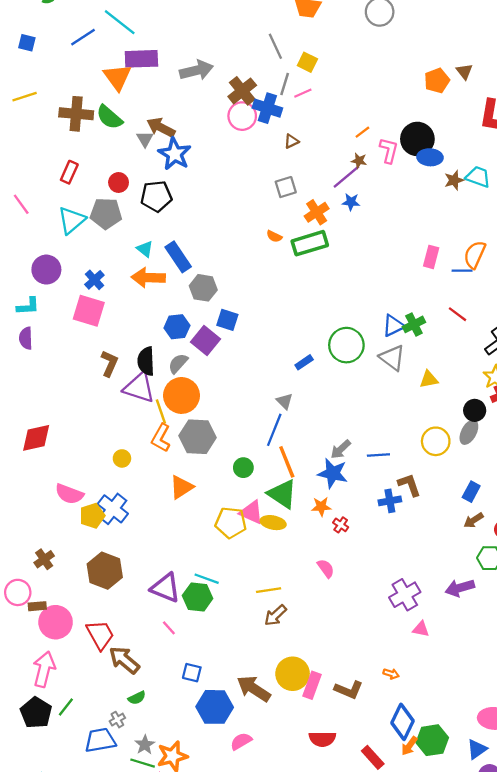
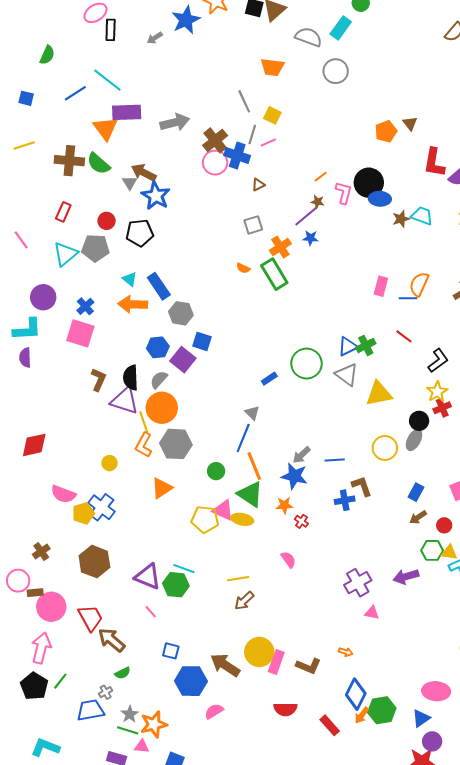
green rectangle: (310, 243) -> (274, 274), turned 76
cyan L-shape: (28, 306) -> (27, 329), size x1.4
yellow triangle: (429, 379) -> (379, 394), size x1.6

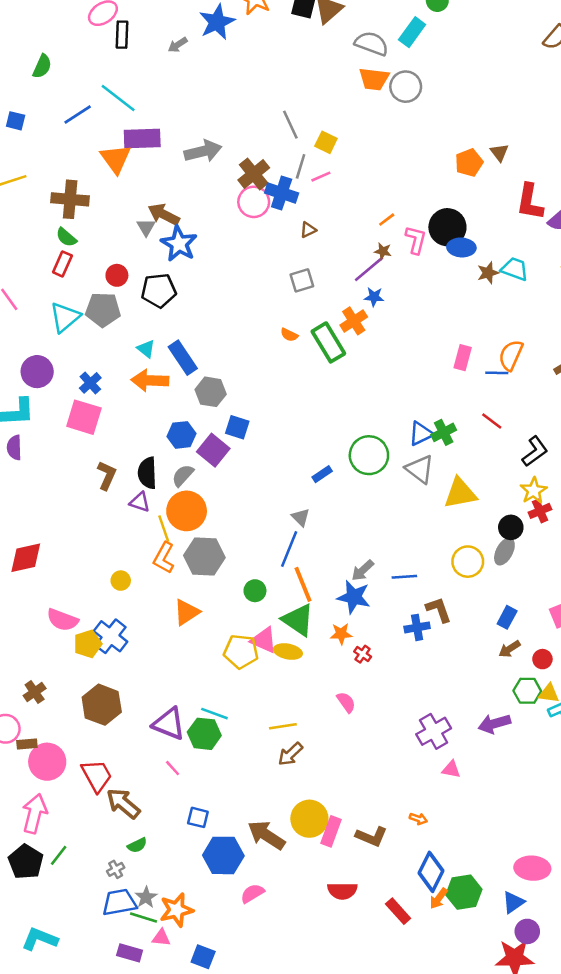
orange trapezoid: (272, 67) -> (374, 79), moved
green semicircle: (98, 164) -> (66, 237), moved, size x0.7
orange cross: (280, 247) -> (354, 321), moved
purple triangle: (125, 401) -> (140, 502), size x0.6
blue trapezoid: (90, 710) -> (119, 902), moved

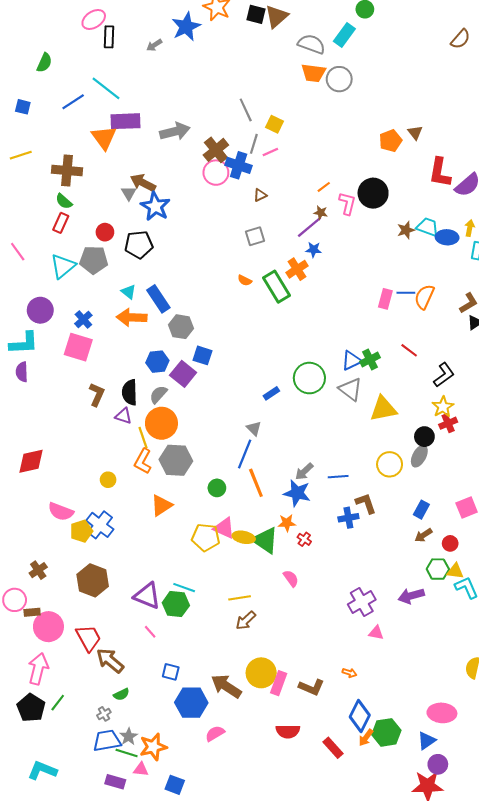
blue ellipse: (461, 247) -> (447, 237), moved
blue line: (497, 373) -> (406, 293), moved
green triangle: (298, 620) -> (265, 540), moved

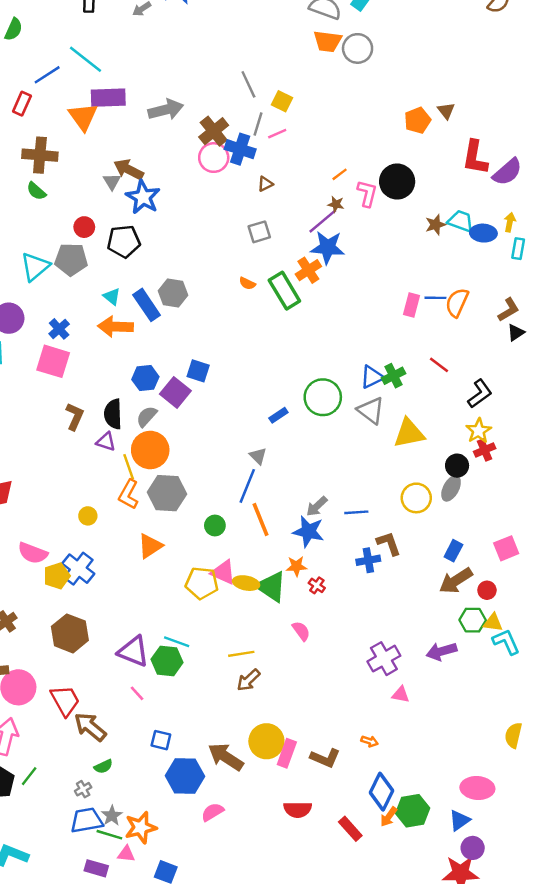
red rectangle: (61, 223) -> (22, 104), moved
blue star: (314, 250) -> (328, 247), size x1.8
gray hexagon: (181, 327) -> (173, 293), moved
brown arrow: (423, 535) -> (456, 581), size x1.6

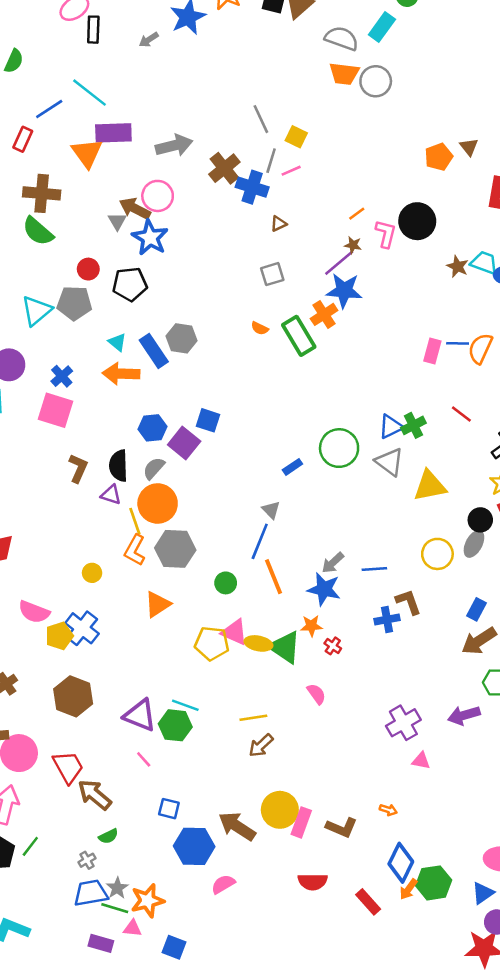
pink circle: (214, 158) -> (158, 196), moved
green semicircle: (36, 191) -> (38, 231), size x1.5
brown star: (435, 225) -> (458, 267), turned -30

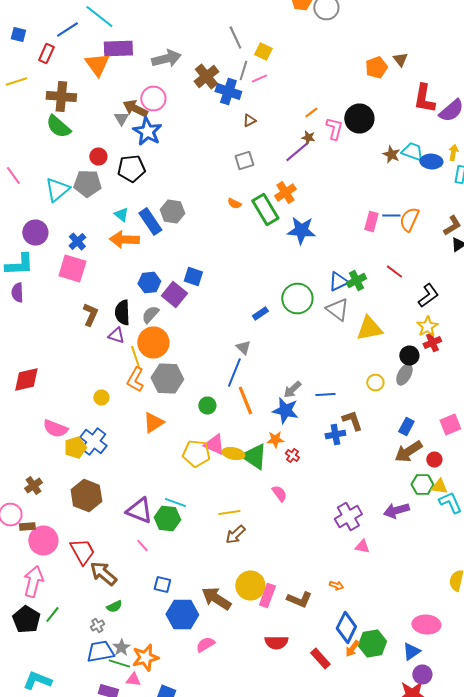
blue star: (344, 290) -> (301, 230), moved
yellow circle: (437, 554) -> (375, 382), size x0.7

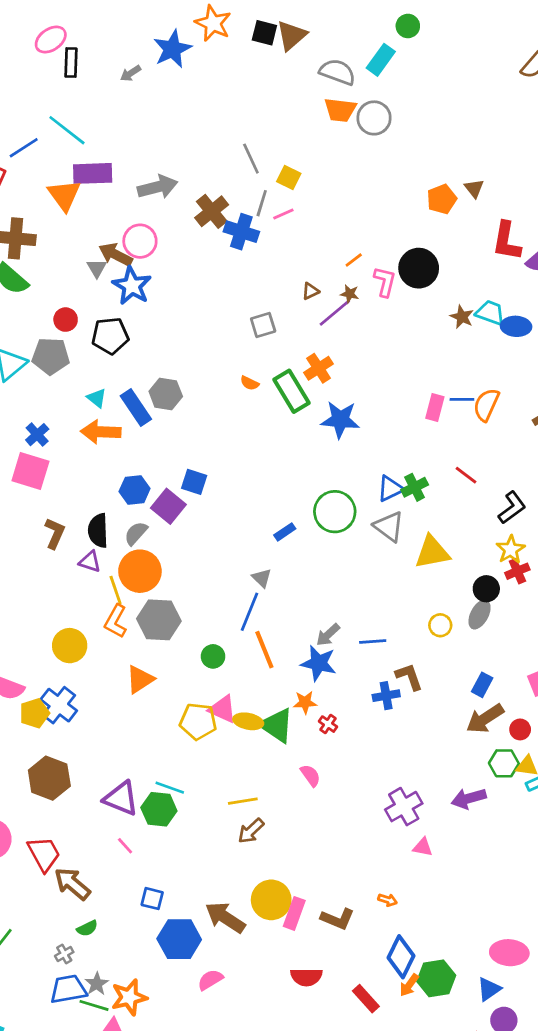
brown triangle: (249, 120) -> (310, 291), moved
yellow circle: (101, 398) -> (70, 646), size x1.6

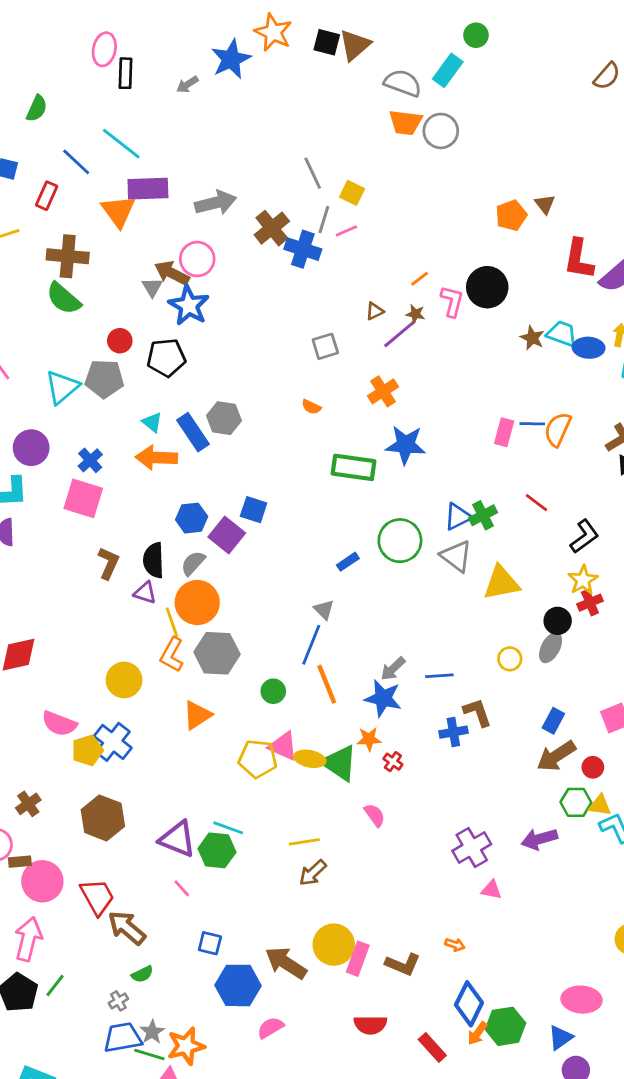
pink ellipse: (51, 40) -> (104, 49), turned -44
blue line: (24, 148) -> (76, 162), turned 76
green rectangle: (291, 391) -> (353, 467), moved, turned -51

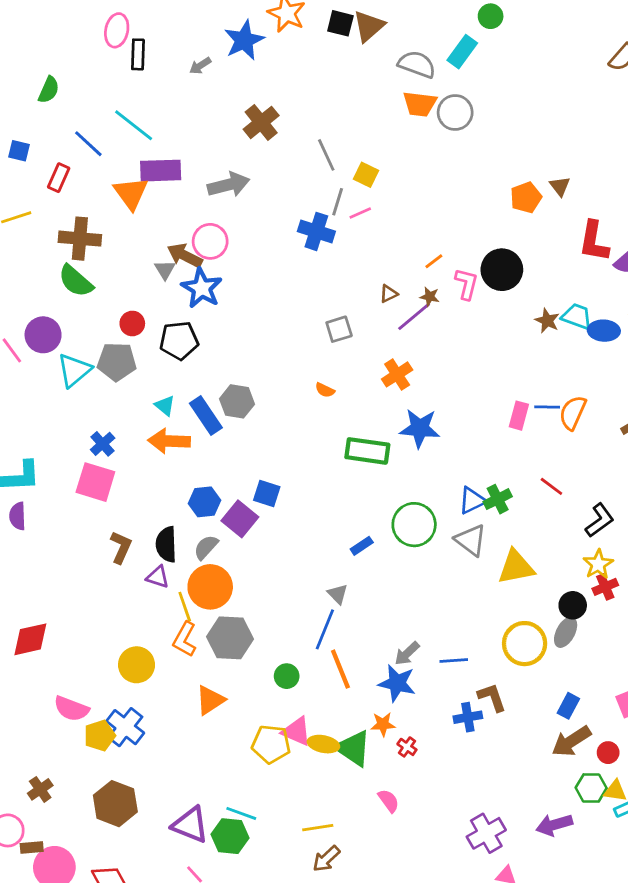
brown cross: (272, 228) -> (261, 122), moved
purple circle: (31, 448) -> (43, 335), moved
yellow circle: (510, 659) -> (525, 644), size x1.8

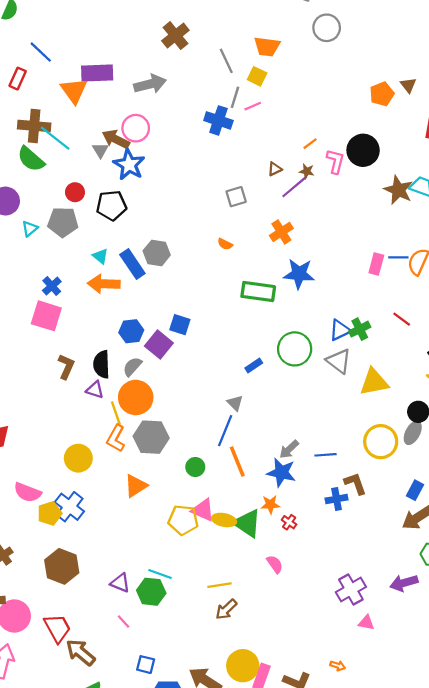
orange trapezoid: (420, 104) -> (267, 47), moved
cyan line: (134, 125) -> (55, 138), moved
brown star: (547, 321) -> (398, 190), size x1.5
cyan triangle: (74, 370) -> (30, 229), size x0.6
purple triangle: (190, 825) -> (120, 583), size x0.7

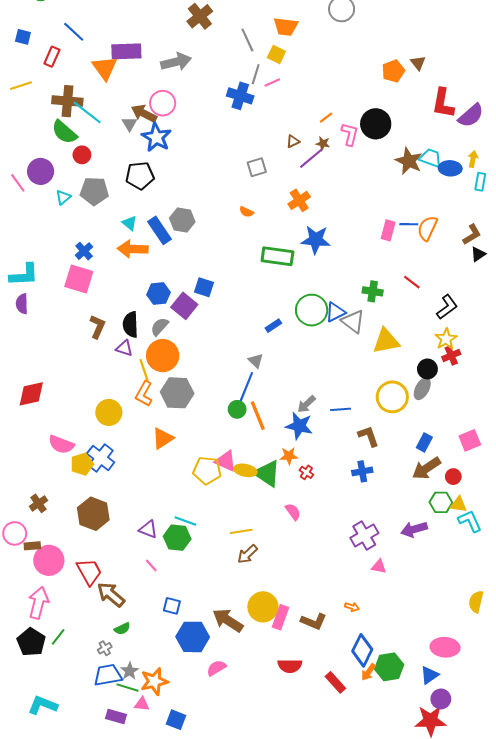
red circle: (75, 192) -> (82, 155), moved
green cross: (360, 329) -> (373, 291), turned 36
blue triangle: (340, 330) -> (335, 312), moved
green circle: (195, 467) -> (237, 409), moved
blue cross: (337, 499) -> (362, 471), moved

